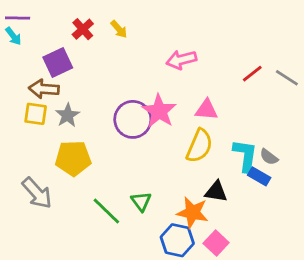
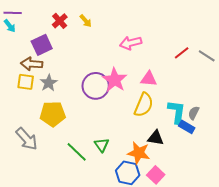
gray semicircle: (269, 157) -> (194, 113), turned 80

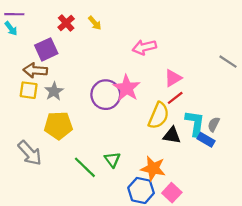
red line: (182, 53) -> (175, 98), moved
pink triangle: (149, 79) -> (173, 78), moved, turned -36
black triangle: (156, 138) -> (172, 135), moved

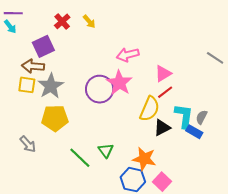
pink arrow: (144, 47) -> (128, 55), moved
gray star: (54, 91) -> (51, 86), size x1.4
black triangle: (172, 135) -> (162, 128), turned -36
gray arrow: (30, 153) -> (28, 144), size x0.7

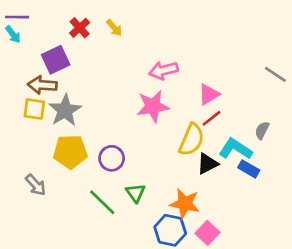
pink star: (119, 83) -> (153, 106), turned 30
purple circle: (100, 89) -> (112, 158), moved, size x0.7
cyan L-shape: (184, 116) -> (235, 149), turned -65
gray semicircle: (202, 117) -> (262, 130), moved

